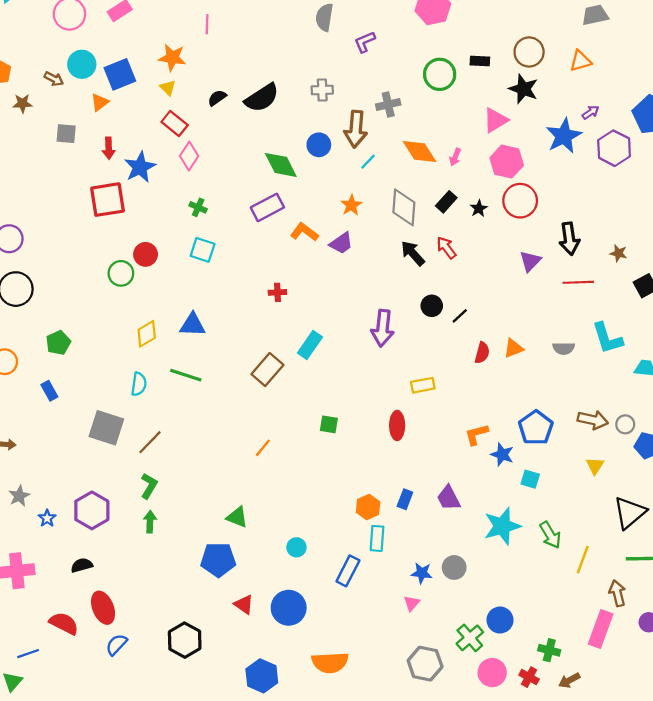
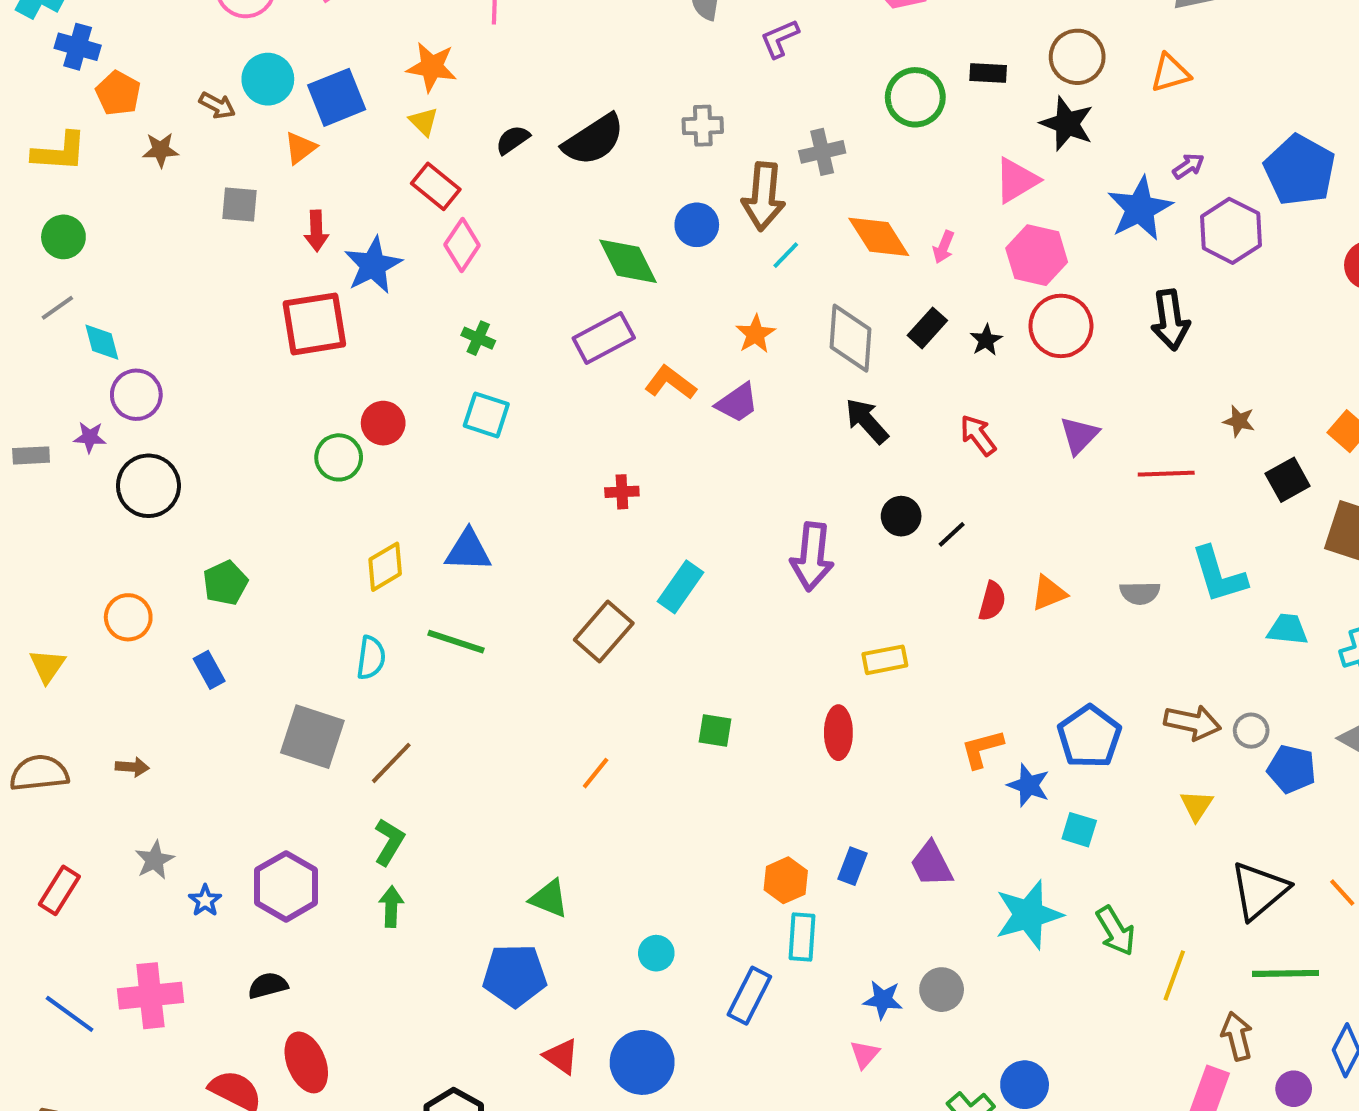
black arrow: (569, 239) -> (1170, 320), moved
red arrow: (446, 248) -> (978, 435), moved

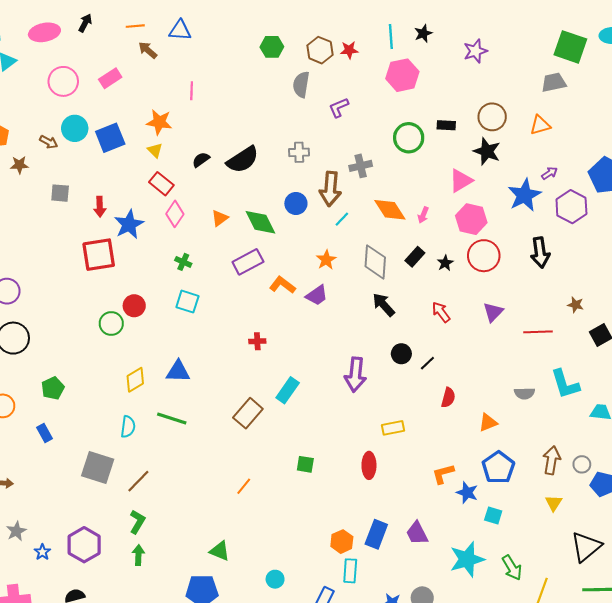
orange triangle: (300, 148) -> (220, 218), moved
orange triangle: (1049, 593) -> (488, 423), moved
brown arrow: (1192, 723) -> (552, 460), turned -92
blue rectangle: (853, 866) -> (376, 534), size x1.5

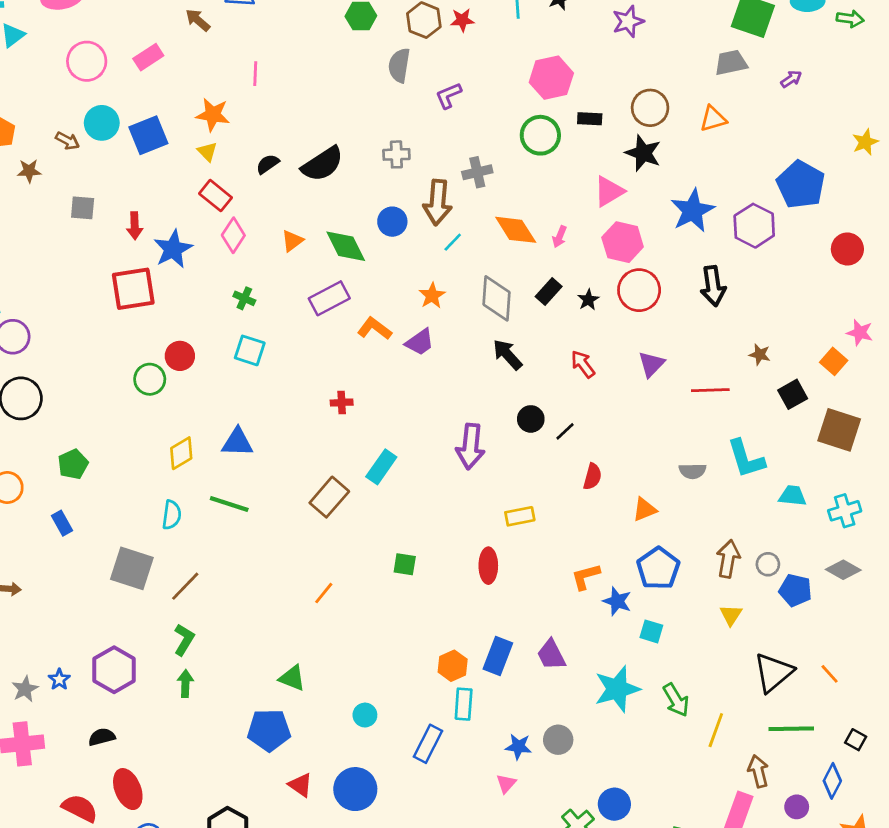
pink hexagon: (402, 75) -> (551, 78), moved
purple arrow: (550, 173) -> (791, 79), moved
gray star: (16, 531) -> (25, 689), moved

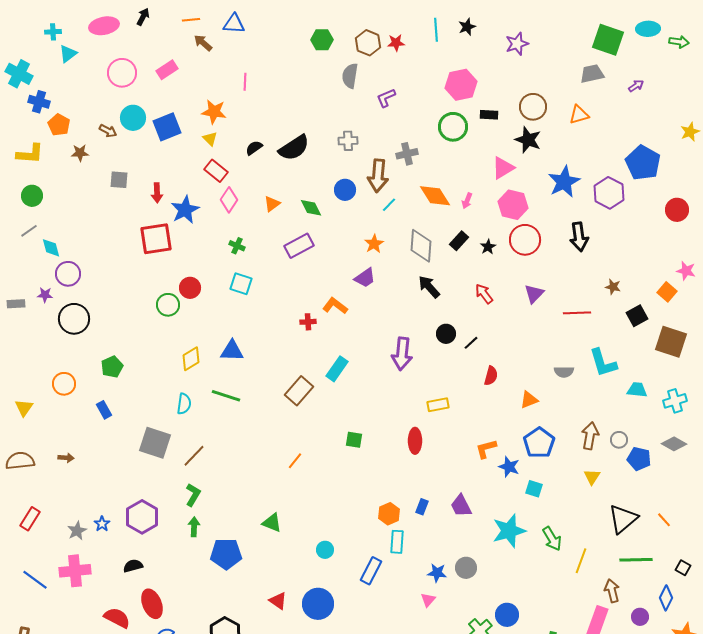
green diamond: (346, 246) -> (311, 208), size x0.7
orange L-shape: (375, 328) -> (335, 306), moved
blue rectangle: (498, 656) -> (422, 507), size x0.6
blue pentagon: (269, 730) -> (226, 554), moved

